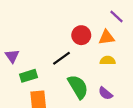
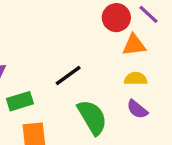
red circle: (81, 35) -> (116, 18), moved
purple semicircle: (105, 93) -> (137, 109), moved

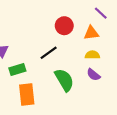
red circle: (116, 18) -> (64, 26), moved

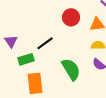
black line: (49, 53) -> (45, 43), moved

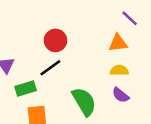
red circle: (71, 17) -> (56, 40), moved

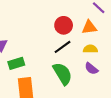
red circle: (56, 40) -> (64, 25), moved
black line: (50, 68) -> (63, 47), moved

